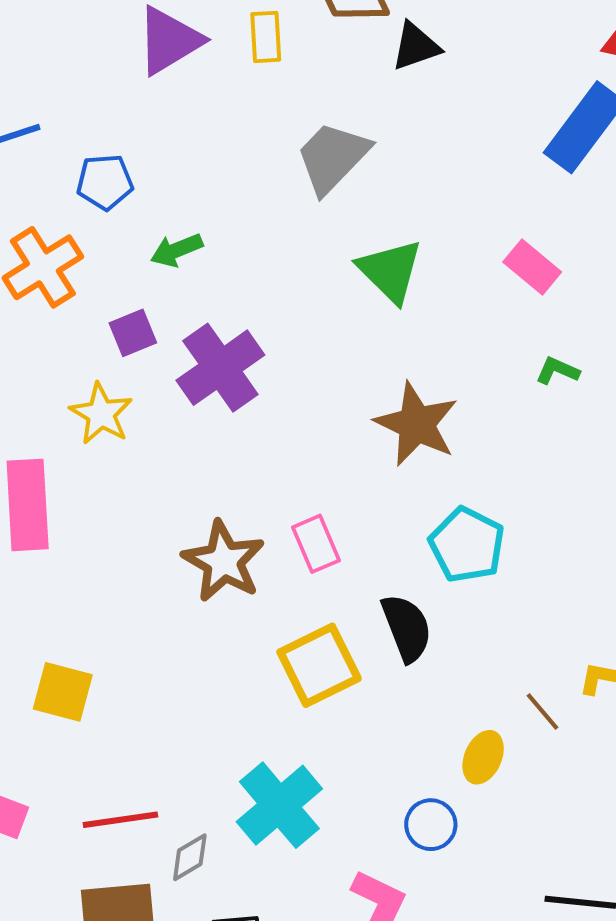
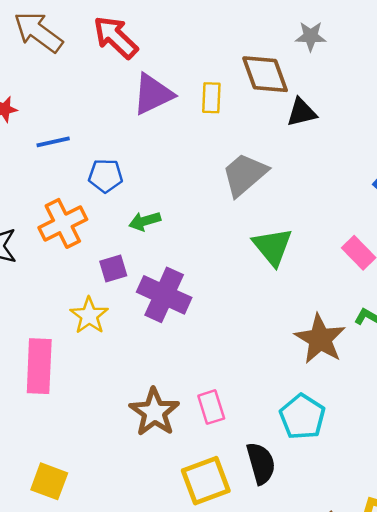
purple cross: (220, 368) -> (164, 295), turned -36
brown star: (416, 424) -> (320, 339), moved

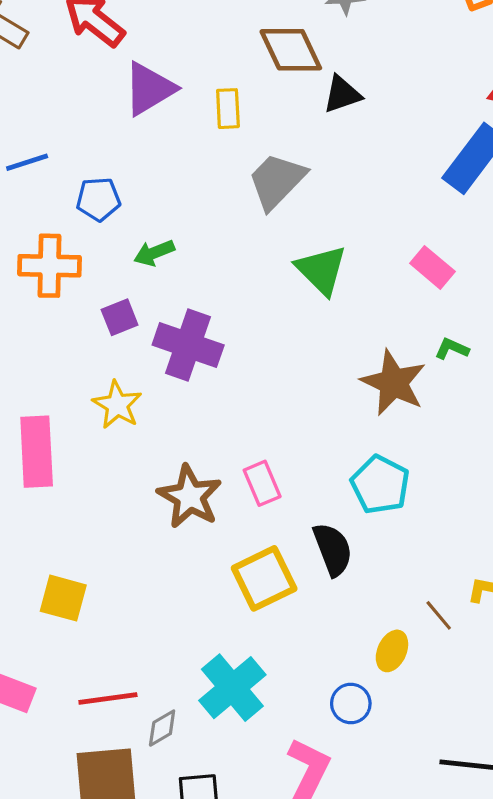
yellow rectangle: (211, 98) -> (228, 109), moved
orange cross: (63, 223) -> (49, 266), turned 33
yellow star: (89, 316) -> (117, 405), moved

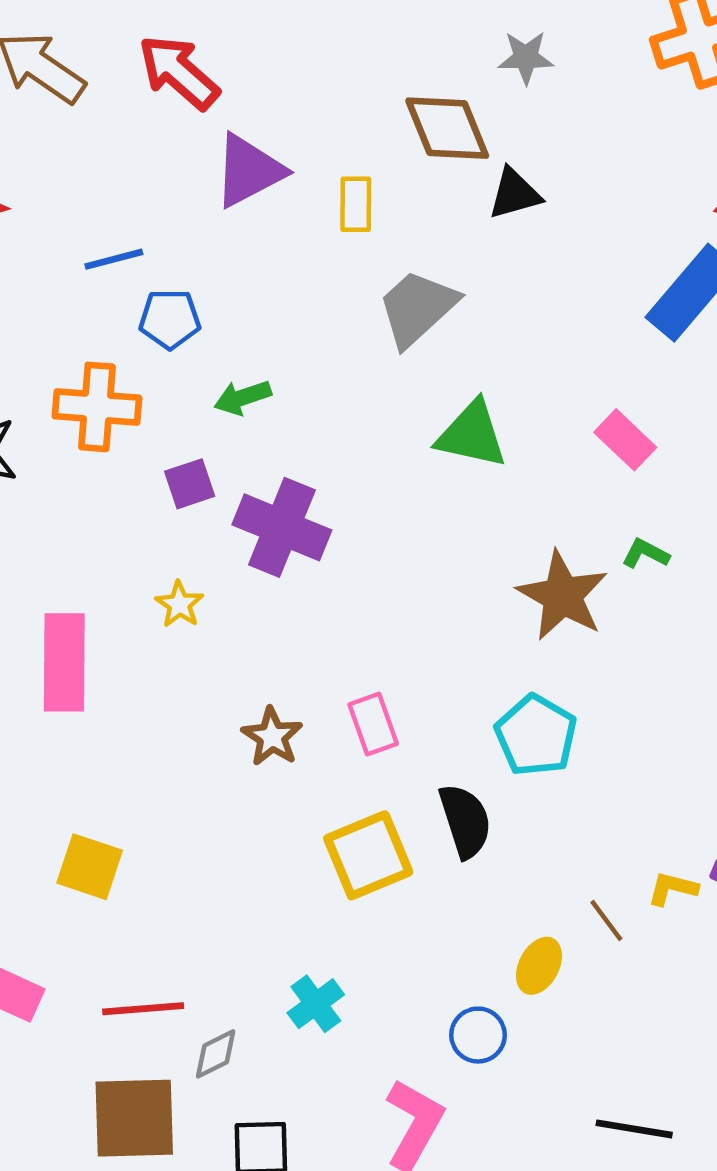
blue line: (27, 162) -> (114, 259), moved
green triangle: (321, 270) -> (472, 434), turned -36
yellow star: (117, 405) -> (179, 604), size x0.7
brown star: (190, 497) -> (272, 737), size x0.7
cyan cross: (232, 688) -> (316, 1004), size x0.6

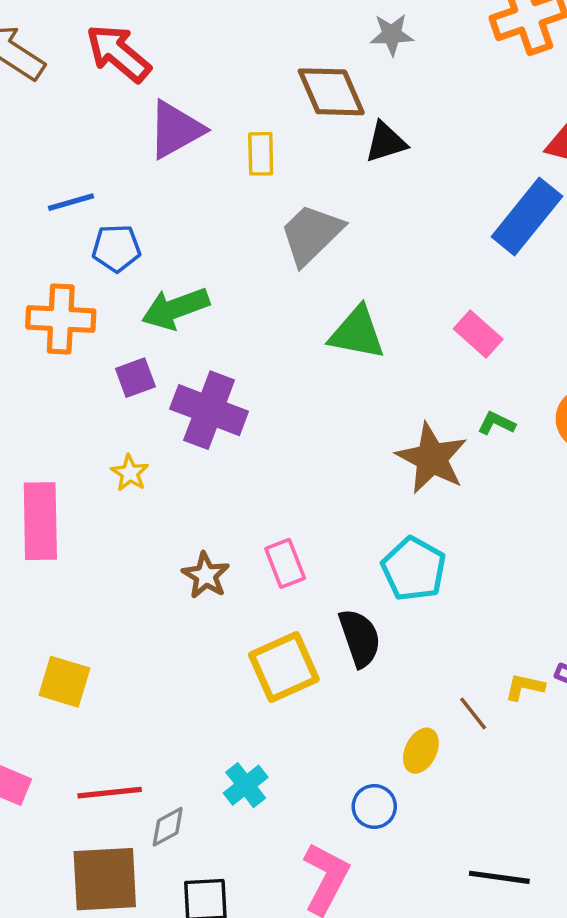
green arrow: (243, 397) -> (175, 308), size x1.5

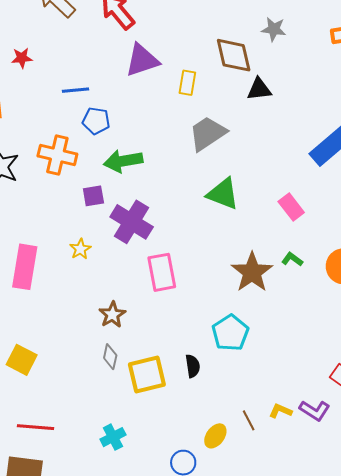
pink rectangle: (285, 563) -> (162, 272), moved, size x1.4
black semicircle: (360, 638) -> (193, 366), size x0.7
gray diamond: (168, 827) -> (110, 357), moved, turned -60

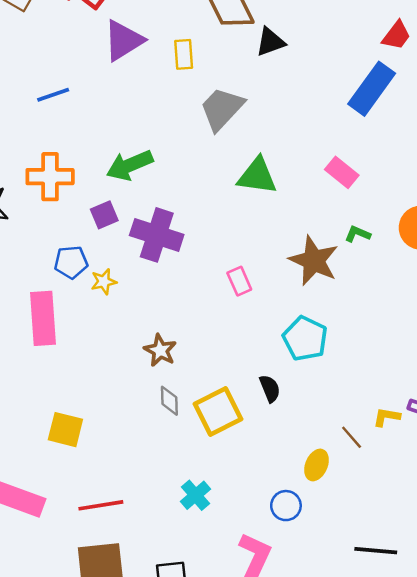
blue pentagon: (96, 121) -> (71, 262), moved
yellow star: (80, 249) -> (104, 282), turned 30
pink rectangle: (162, 272) -> (239, 281), moved, size x0.6

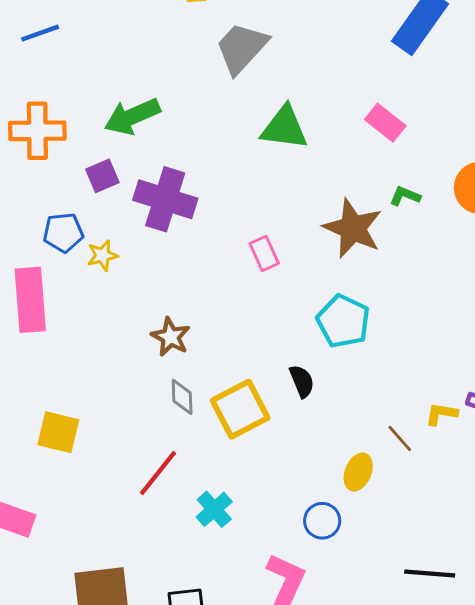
red line: (101, 505) -> (158, 473), moved, turned -42

